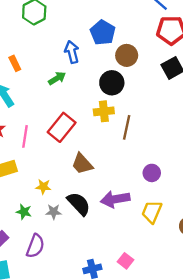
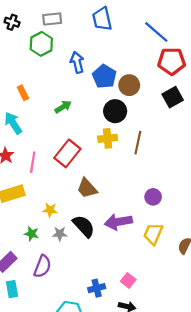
blue pentagon: (103, 33) -> (104, 76), moved
blue arrow: (72, 52) -> (77, 62), moved
brown line: (127, 127) -> (138, 143), moved

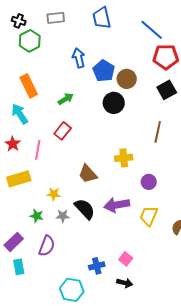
green hexagon: (41, 44) -> (30, 41), moved
orange rectangle: (23, 93) -> (29, 86), size x1.6
yellow cross: (108, 138) -> (124, 158), moved
brown line: (138, 143) -> (158, 132), moved
red rectangle: (67, 153) -> (63, 131), moved, size x0.7

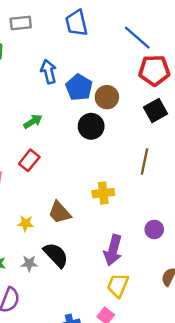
purple circle: (149, 182) -> (154, 229), moved
yellow star: (54, 194) -> (26, 223), moved
purple arrow: (117, 205) -> (113, 250), moved, turned -65
yellow trapezoid: (149, 216) -> (118, 285), moved

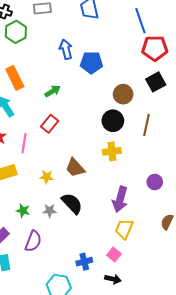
blue line: (137, 38) -> (140, 21), turned 30
blue pentagon: (79, 87) -> (91, 63), turned -30
brown circle: (107, 97) -> (123, 94), moved
black circle: (91, 126) -> (113, 121), moved

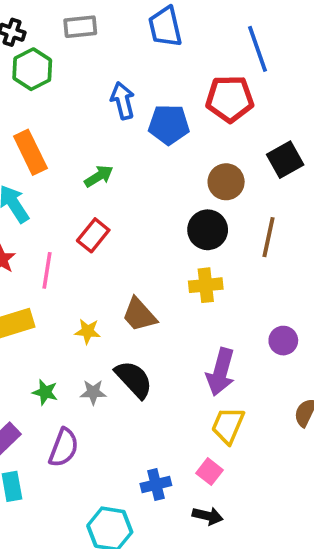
red pentagon: (155, 48) -> (230, 99), moved

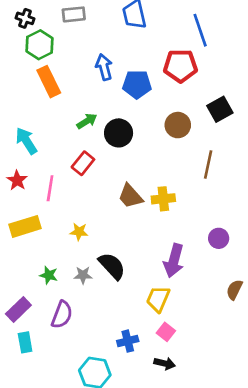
orange rectangle: (30, 152) -> (49, 82), moved
black circle: (208, 230) -> (119, 133), moved
brown trapezoid: (139, 315) -> (130, 196), moved
yellow trapezoid: (228, 425) -> (158, 299), moved

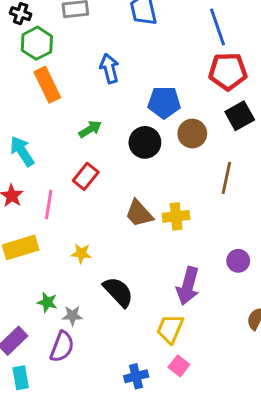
red pentagon: (180, 66) -> (228, 71), moved
blue pentagon: (137, 84) -> (164, 102), moved
black circle: (119, 133) -> (145, 142), moved
gray star: (83, 275) -> (72, 316), moved

